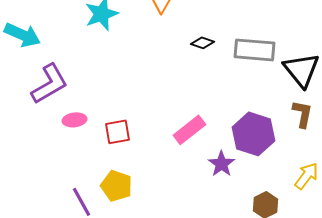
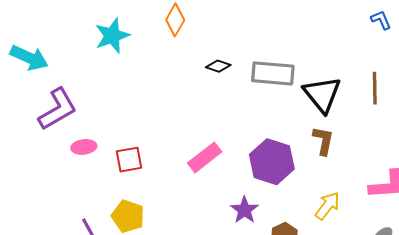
purple star: (221, 164) -> (244, 210), moved

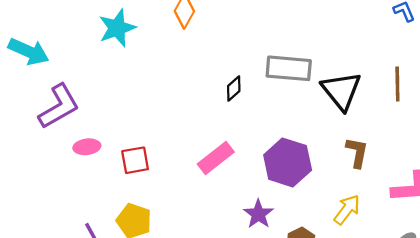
black diamond: (218, 66) -> (234, 88), moved, turned -60
brown L-shape: (323, 141) -> (357, 152), moved

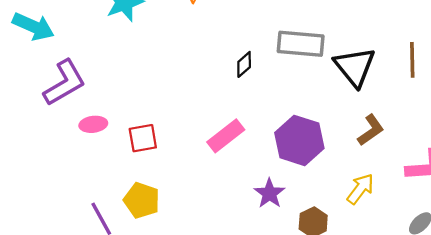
brown L-shape: (357, 152) -> (371, 130), turned 44

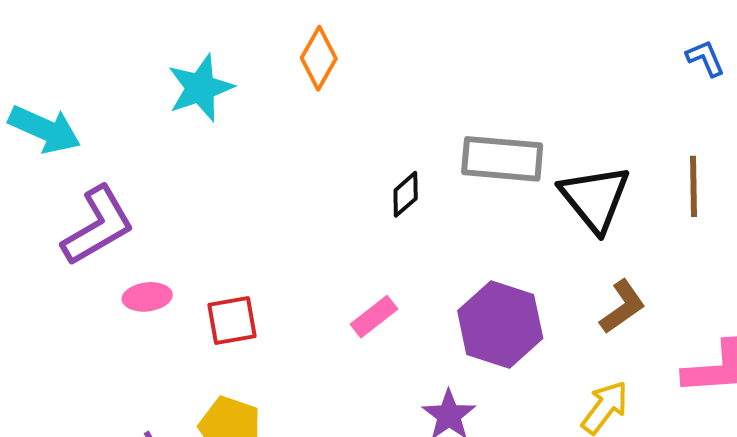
pink rectangle: (226, 136) -> (374, 317), size x0.7

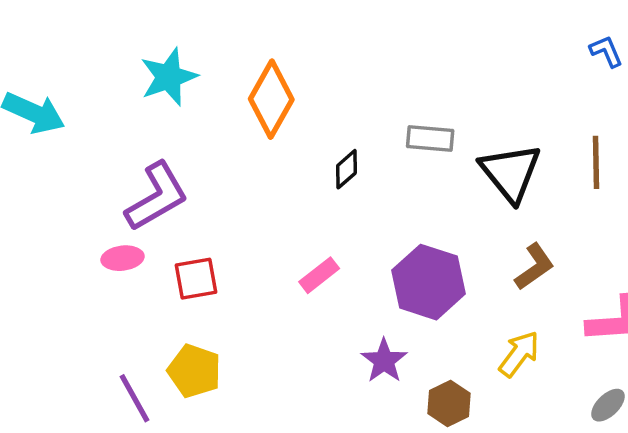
orange diamond: (319, 58) -> (271, 99), moved, size x1.4
gray rectangle: (502, 159) -> (430, 138), size x0.7
purple L-shape: (98, 226) -> (157, 197), moved

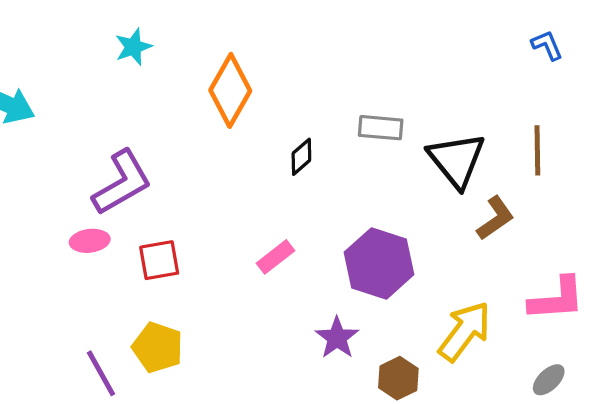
cyan star: (169, 77) -> (133, 47), moved, size x0.7
brown L-shape: (534, 267) -> (495, 218), moved
yellow arrow: (519, 354) -> (465, 331), size x1.4

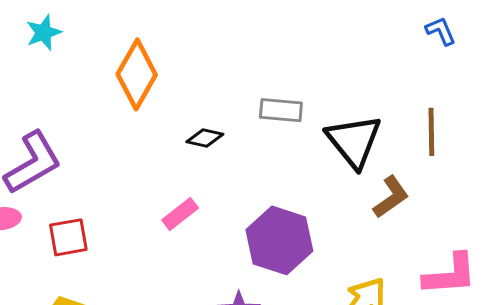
black diamond: (301, 157) -> (205, 138), turned 54
pink rectangle: (276, 257) -> (180, 214), moved

